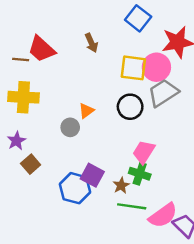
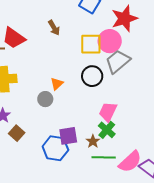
green cross: (140, 174) -> (107, 130), turned 30
purple square: (92, 175) -> (68, 136), turned -30

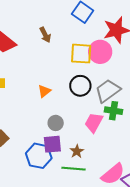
gray trapezoid: (118, 61) -> (108, 91), moved
gray circle: (45, 99) -> (56, 123), moved
green cross: (107, 130) -> (113, 111), moved, turned -36
green line: (104, 157) -> (73, 169), moved

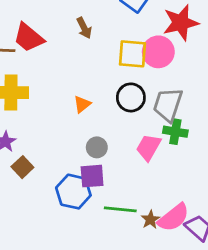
gray trapezoid: (108, 91) -> (168, 105), turned -36
brown star: (77, 151) -> (150, 219), moved

